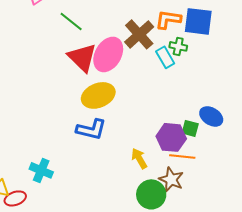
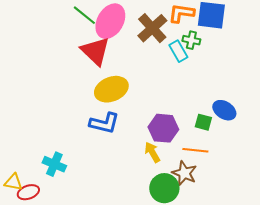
pink ellipse: (108, 54) -> (110, 21), moved
purple hexagon: (171, 137) -> (163, 128), moved

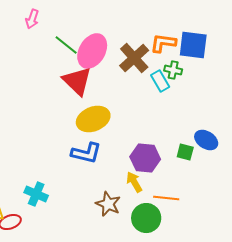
orange line: (195, 150) -> (166, 198), moved
brown star: (184, 173) -> (108, 204), moved

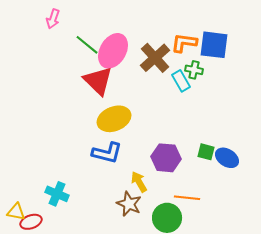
blue ellipse: (206, 140) -> (227, 158), moved
yellow arrow: (134, 182) -> (139, 182), moved

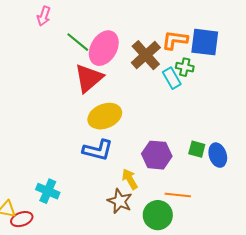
red triangle: (98, 81) -> (89, 78), turned 36
blue ellipse: (227, 158) -> (218, 155), turned 40

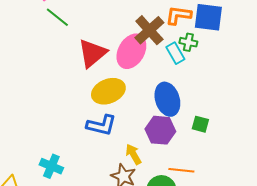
green line: (78, 42) -> (57, 17), moved
pink ellipse: (104, 48) -> (131, 51), moved
blue ellipse: (218, 155) -> (167, 99), moved, size x1.4

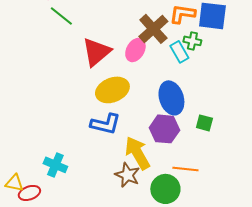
pink ellipse: (131, 51) -> (135, 50), size x0.7
yellow arrow: (133, 154) -> (137, 153), size x1.6

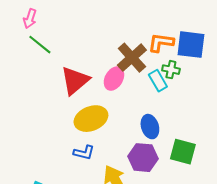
blue ellipse: (171, 98) -> (150, 127), size x0.7
green square: (204, 123) -> (183, 152), size x1.5
blue L-shape: (105, 124) -> (84, 153), size x0.7

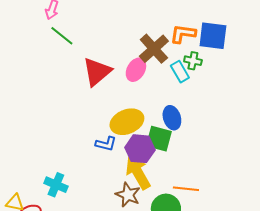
yellow ellipse: (91, 119) -> (127, 122), moved
green square: (183, 152) -> (159, 139), moved
purple hexagon: (143, 158) -> (140, 149), moved

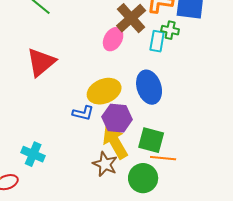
red triangle: (97, 72) -> (41, 62), moved
cyan rectangle: (180, 72) -> (157, 41), turned 40
blue ellipse: (172, 118) -> (149, 87), size x1.4
green square: (159, 139) -> (151, 140), moved

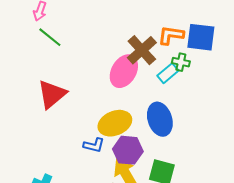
pink ellipse: (113, 39) -> (124, 71), size x1.4
cyan rectangle: (157, 41) -> (168, 73), turned 40

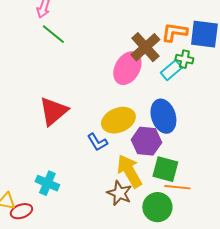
red triangle: (52, 94) -> (53, 111), moved
blue L-shape: (94, 145) -> (97, 142), turned 45
purple hexagon: (128, 150) -> (146, 141), moved

